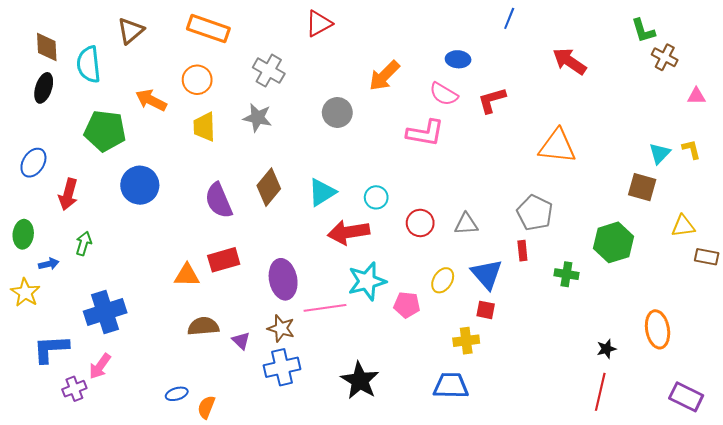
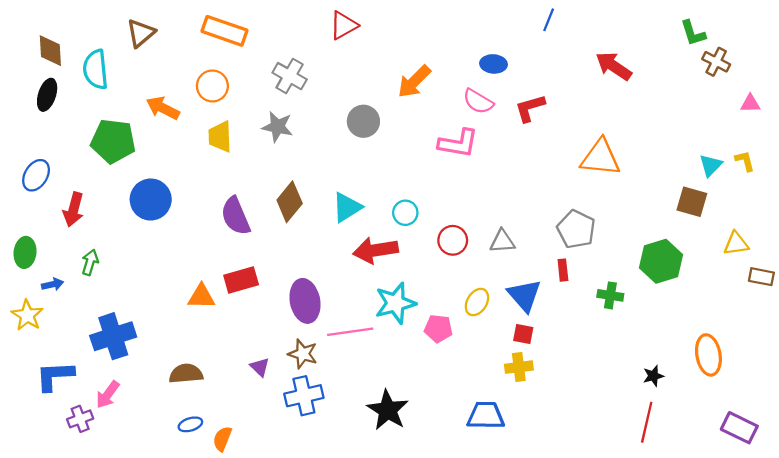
brown semicircle: (203, 326) -> (186, 374), moved
yellow cross: (466, 341) -> (519, 367), moved

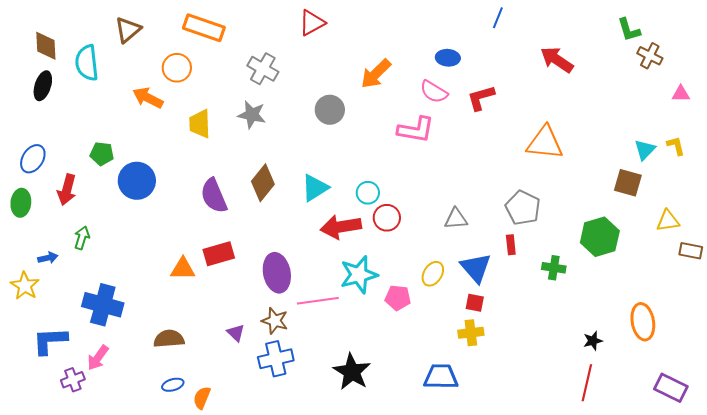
orange circle: (212, 86) -> (177, 68), moved
green pentagon: (113, 141) -> (102, 154), moved, size x0.6
red circle: (453, 240) -> (387, 218), moved
green ellipse: (25, 252) -> (21, 203), moved
blue cross: (113, 336) -> (103, 305), turned 33

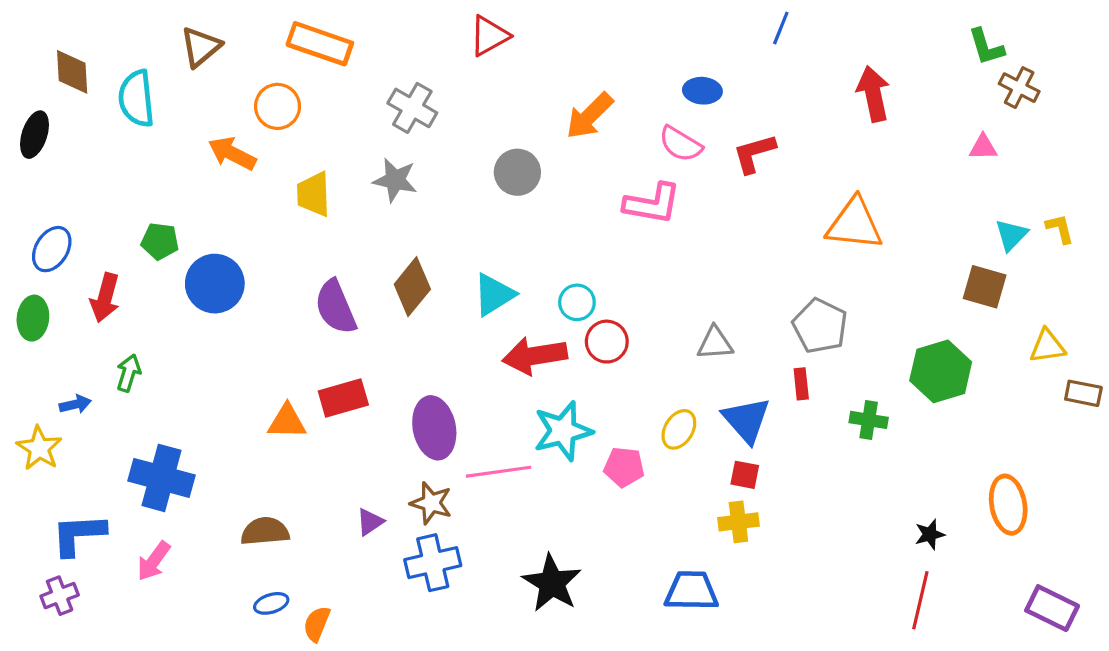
red arrow: (557, 60) -> (873, 94), turned 44
black ellipse: (43, 86) -> (34, 135), moved
pink triangle: (681, 94) -> (983, 147), moved
purple triangle: (236, 333) -> (370, 522), turned 42
purple cross: (73, 380) -> (60, 596), moved

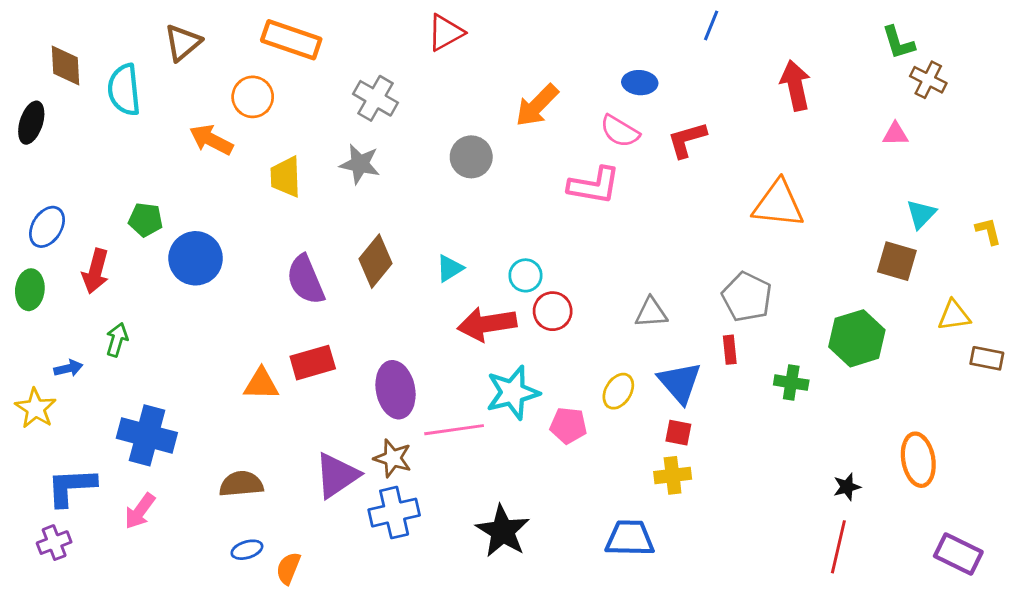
yellow L-shape: (1060, 229) -> (988, 231), moved
cyan triangle: (494, 295) -> (450, 268), size x0.7
purple triangle: (370, 522) -> (337, 475), size x1.8

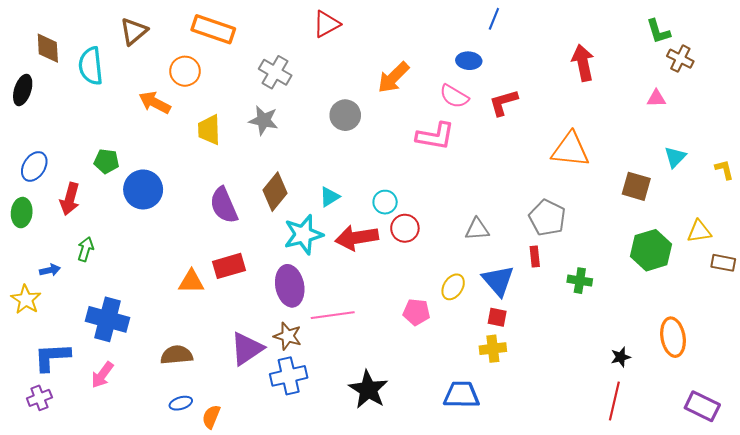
blue line: (711, 25) -> (494, 19), moved
brown square: (897, 261) -> (636, 186), moved
green hexagon: (857, 338) -> (651, 250), moved
cyan star: (513, 393) -> (303, 235), moved

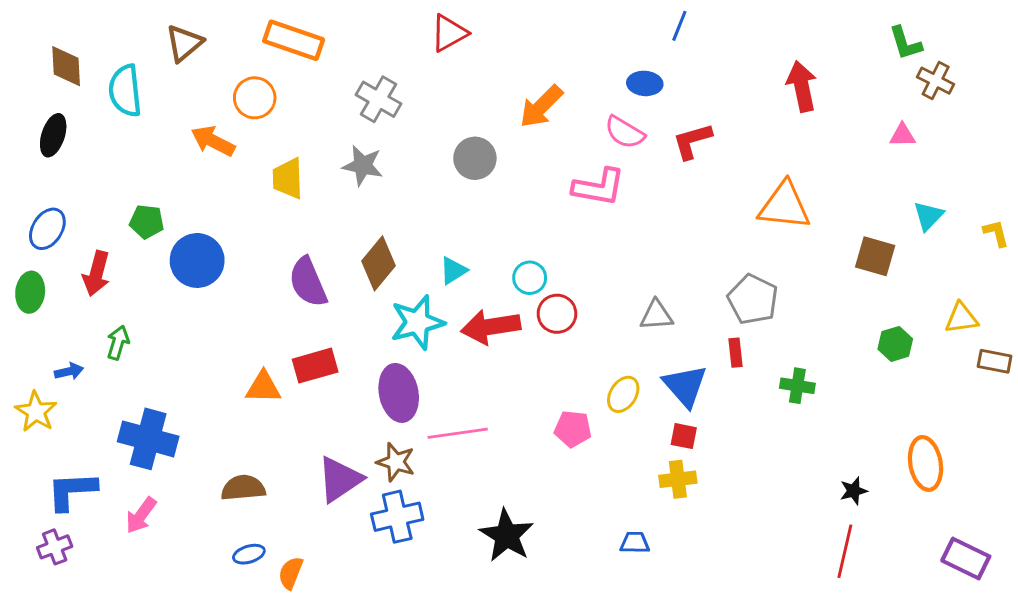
black ellipse: (23, 90) -> (53, 135), moved
green hexagon: (651, 250) -> (895, 344), size x0.6
blue trapezoid: (461, 395) -> (635, 543), size x0.6

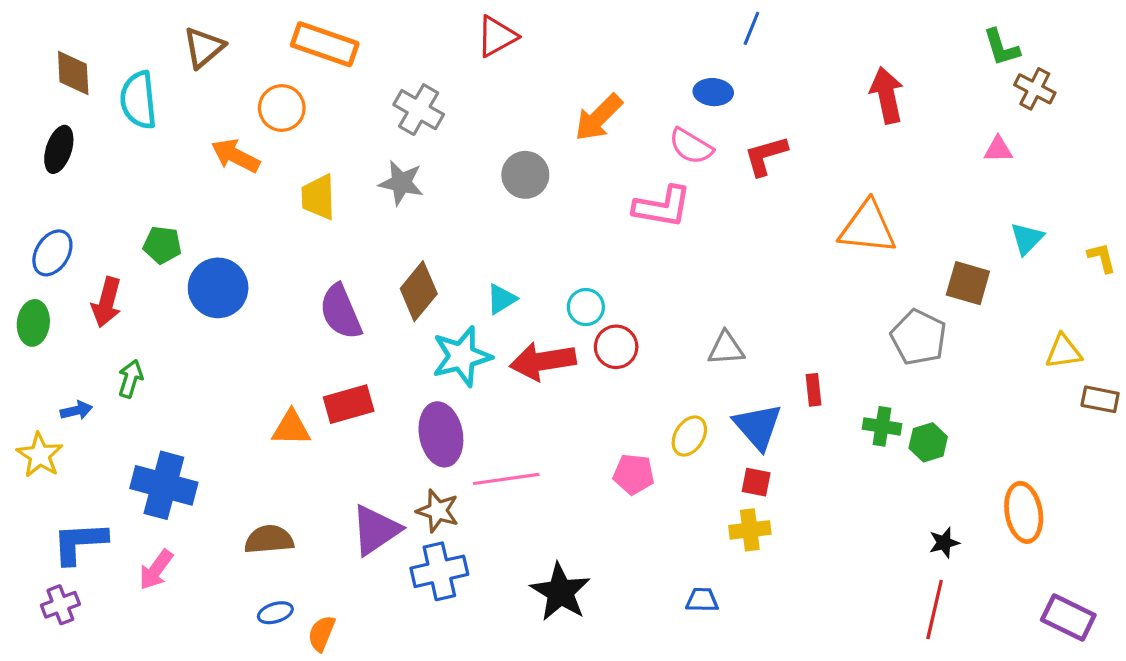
gray pentagon: (753, 299) -> (919, 337), moved
green hexagon: (895, 344) -> (928, 442), moved

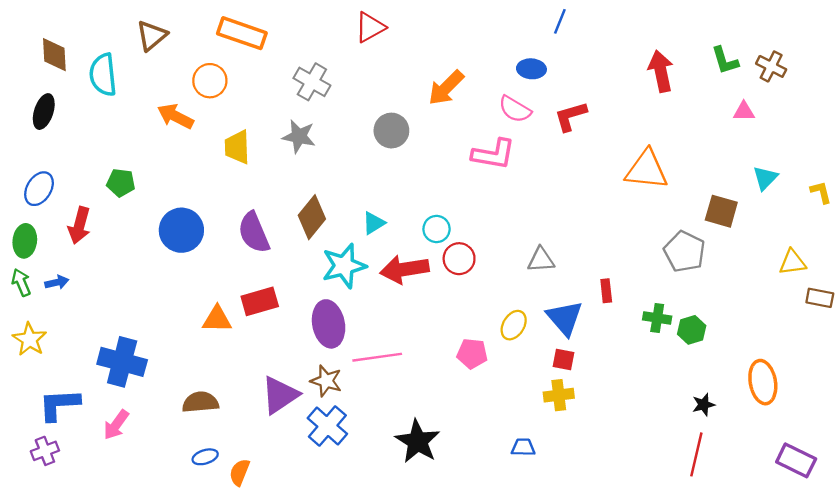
green L-shape: (1001, 47) -> (725, 61), moved
blue circle: (218, 288) -> (181, 230), moved
green arrow: (130, 379) -> (21, 282), moved, turned -40
blue arrow: (76, 411) -> (57, 282), moved
blue cross: (439, 571) -> (327, 426), turned -36

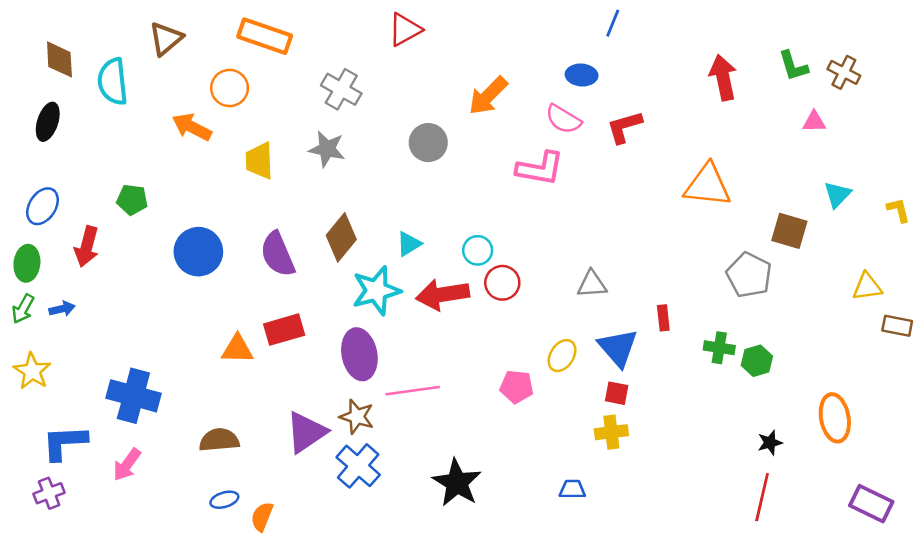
green arrow: (21, 282) -> (23, 309), turned -128

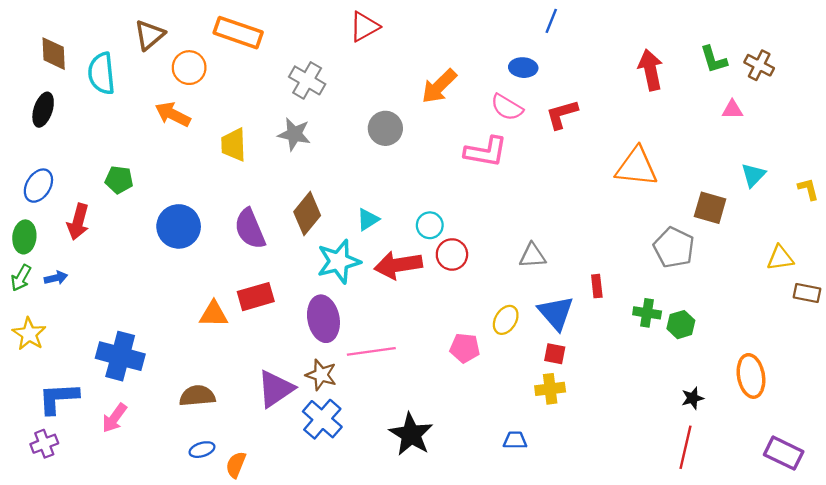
orange circle: (230, 88) -> (189, 68), moved

